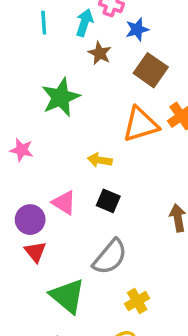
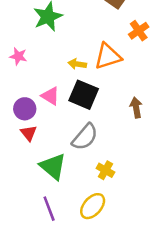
orange triangle: (140, 124) -> (108, 56), moved
black square: (108, 201) -> (84, 95), size x1.6
yellow cross: (137, 301) -> (105, 170), turned -30

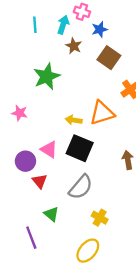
red triangle: (29, 133) -> (40, 181), moved
green triangle: (53, 166) -> (51, 214), size x0.6
purple line: (49, 209) -> (31, 238), moved

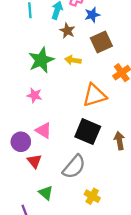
brown square: (109, 58) -> (101, 42), turned 30
pink star: (20, 113) -> (34, 95), moved
yellow arrow: (74, 120) -> (73, 60), moved
black square: (80, 148) -> (88, 132), moved

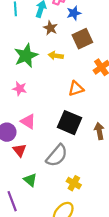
orange triangle: (94, 95) -> (76, 89), size x0.7

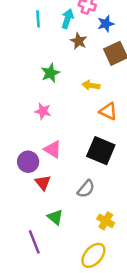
green star: (26, 56) -> (50, 73), size x0.7
yellow arrow: (56, 56) -> (91, 85), moved
orange triangle: (76, 89) -> (108, 111), turned 42
gray semicircle: (57, 156) -> (86, 189), size x0.7

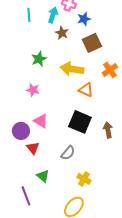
yellow arrow: (91, 85) -> (72, 69), size x1.6

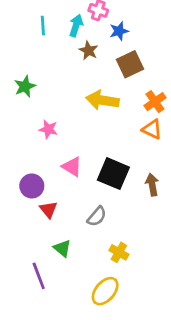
green star: (39, 59) -> (25, 86), moved
orange triangle: (86, 90) -> (152, 129), moved
pink triangle: (41, 121) -> (72, 167), moved

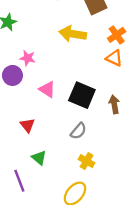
purple circle: (32, 186) -> (12, 75), moved
gray semicircle: (97, 216) -> (78, 131), moved

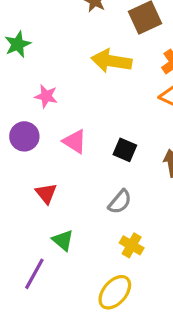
purple circle: (12, 75) -> (24, 136), moved
black square: (82, 95) -> (125, 150), size x0.6
purple line: (19, 181) -> (34, 274), turned 50

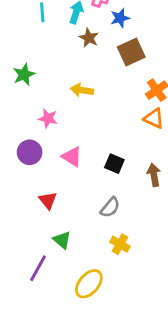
yellow arrow: (111, 61) -> (82, 90), moved, size x0.7
yellow ellipse: (115, 292) -> (89, 284), moved

